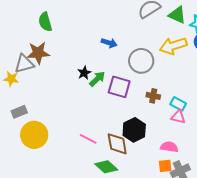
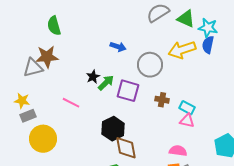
yellow star: (11, 79) -> (22, 101), moved
black hexagon: (134, 130) -> (113, 129), moved
pink line: (88, 139) -> (71, 103), moved

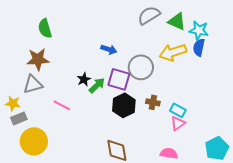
gray triangle: (33, 68) -> (33, 84), moved
purple square: (128, 91) -> (119, 79), moved
pink triangle: (187, 121) -> (178, 123), turned -49
black hexagon: (113, 129) -> (124, 105), moved

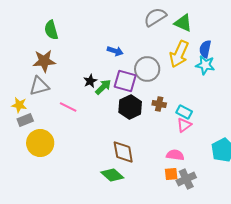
cyan star: (199, 30) -> (205, 65), moved
yellow arrow: (173, 52) -> (179, 54), turned -48

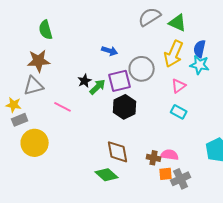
purple square: (125, 81) -> (120, 81), turned -30
brown cross: (159, 104) -> (154, 158), moved
pink triangle: (184, 125) -> (179, 86), moved

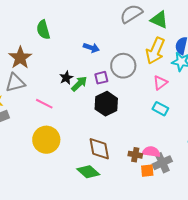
green semicircle: (46, 30) -> (43, 30), moved
brown star: (39, 61) -> (20, 58), turned -30
purple square: (120, 81) -> (101, 78), size x0.6
yellow circle: (35, 143) -> (46, 140), moved
gray cross: (181, 179) -> (162, 163), moved

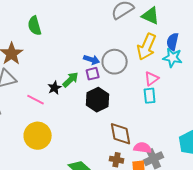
blue arrow: (91, 48) -> (92, 60), moved
black star: (66, 78) -> (55, 88), moved
cyan rectangle: (160, 109) -> (150, 96), moved, turned 56
brown diamond: (99, 149) -> (121, 134), moved
brown cross: (135, 155) -> (117, 160), moved

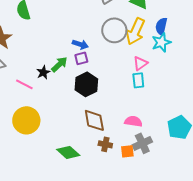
cyan star: (173, 58) -> (161, 42), turned -30
gray circle: (115, 62) -> (114, 30), moved
brown diamond: (121, 134) -> (94, 120), moved
pink semicircle: (143, 148) -> (133, 121), moved

